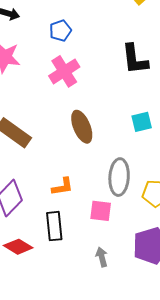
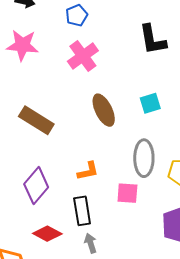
cyan square: (142, 122) -> (150, 103), moved
gray arrow: (102, 257) -> (90, 243), moved

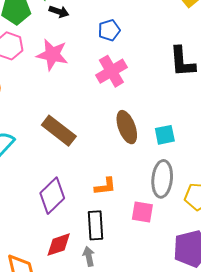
cyan square: (150, 103) -> (165, 135), moved
red diamond: (47, 234) -> (59, 245), turned -52
gray arrow: (90, 243) -> (89, 256), moved

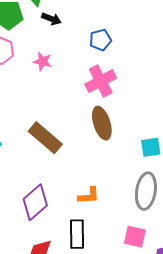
pink star: (52, 55) -> (42, 61), size x0.6
brown ellipse: (127, 127) -> (102, 123), moved
pink square: (142, 212) -> (135, 237), moved

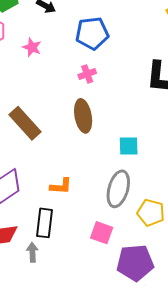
blue pentagon: (100, 40) -> (92, 33), size x1.5
pink cross: (101, 81) -> (87, 74), size x0.6

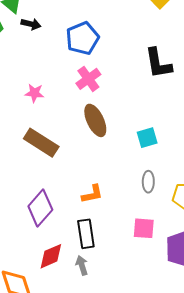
pink star: (32, 47) -> (34, 93), moved
pink cross: (87, 74) -> (88, 79), size x1.4
gray ellipse: (118, 189) -> (148, 182), size x0.6

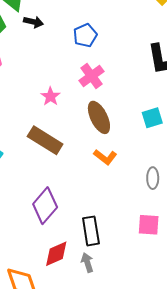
blue pentagon: (83, 38) -> (85, 35), size x0.7
pink star: (34, 93) -> (50, 96), moved, turned 30
cyan square: (147, 138) -> (152, 118), moved
orange L-shape: (92, 194) -> (105, 157), moved, turned 50

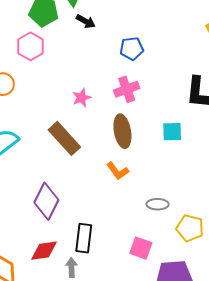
cyan square: (152, 118) -> (172, 132), moved
gray ellipse: (153, 178) -> (158, 204), turned 75
purple diamond: (45, 206) -> (46, 201), turned -30

